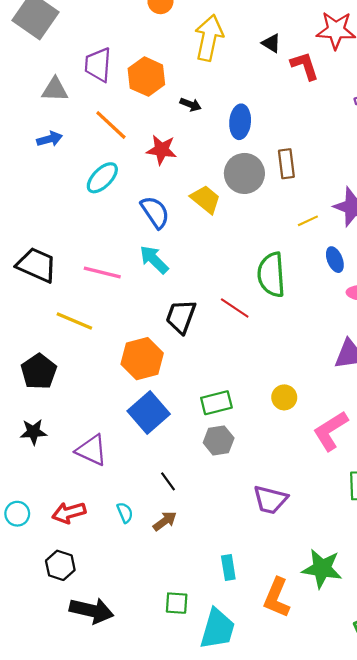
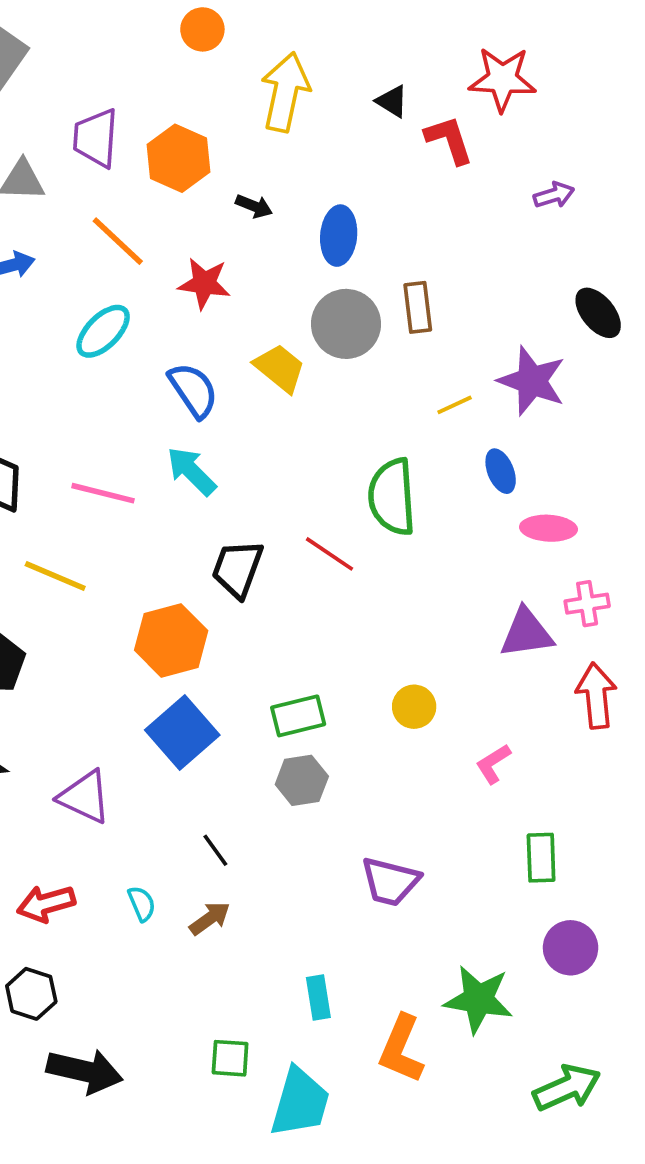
pink L-shape: (331, 431) -> (493, 764), size x0.6

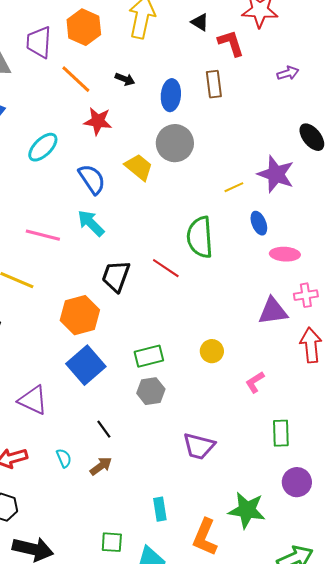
orange hexagon: (179, 158) -> (84, 27), moved
orange line: (118, 241) -> (76, 79), moved
brown rectangle: (418, 307) -> (214, 84), moved

